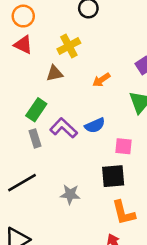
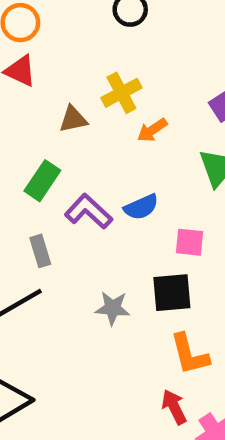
yellow cross: (69, 46) -> (121, 93), moved
gray rectangle: (35, 138) -> (40, 251), moved
gray star: (70, 194) -> (113, 308), moved

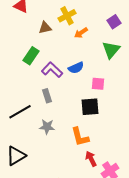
gray rectangle: (40, 251) -> (47, 96), moved
gray star: (113, 308) -> (47, 127), moved
orange L-shape: (190, 354) -> (80, 137), moved

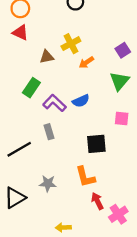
pink square: (98, 84) -> (122, 118), moved
gray star: (47, 127) -> (48, 183), moved

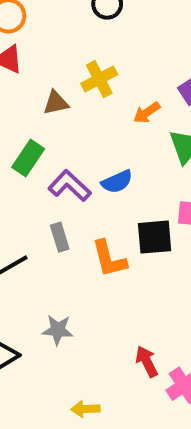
orange arrow: (86, 62) -> (147, 113), moved
black square: (96, 144) -> (155, 237), moved
orange L-shape: (85, 177) -> (109, 259), moved

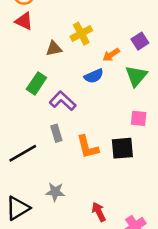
blue semicircle: (117, 182) -> (94, 76), moved
black square: (155, 237) -> (122, 148), moved
red arrow: (147, 362) -> (99, 212), moved

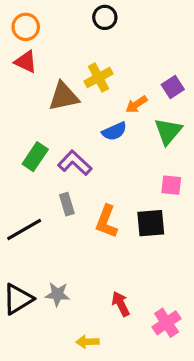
brown triangle: (54, 49) -> (64, 97), size x1.5
green rectangle: (36, 83) -> (35, 157), moved
orange L-shape: (88, 147) -> (106, 222), turned 35
gray star: (55, 192) -> (57, 294), moved

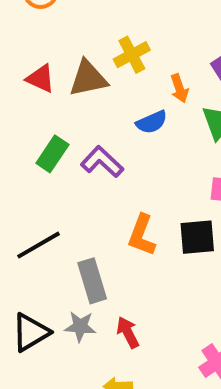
red triangle: (26, 62) -> (41, 78), moved
orange arrow: (136, 104) -> (179, 88), turned -75
gray rectangle: (67, 204) -> (92, 281), moved, size x1.5
red arrow: (121, 304) -> (128, 332), moved

